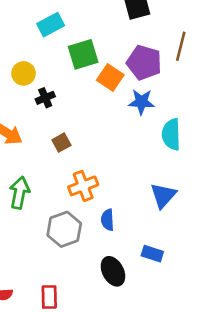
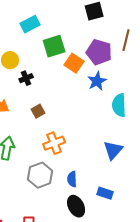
blue star: (141, 102) -> (97, 81), turned -30
blue semicircle: (108, 220) -> (72, 179), moved

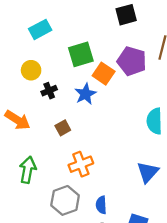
cyan rectangle: (30, 24) -> (40, 29), moved
blue star: (97, 81) -> (85, 94), moved

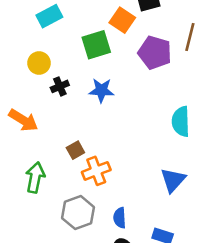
orange square: (104, 74) -> (122, 20), moved
blue star: (85, 94) -> (101, 90), turned 30
brown square: (63, 128) -> (75, 150), moved

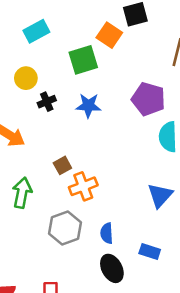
purple pentagon: (155, 53) -> (148, 99), moved

